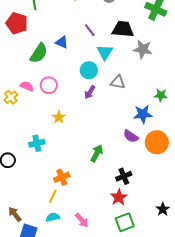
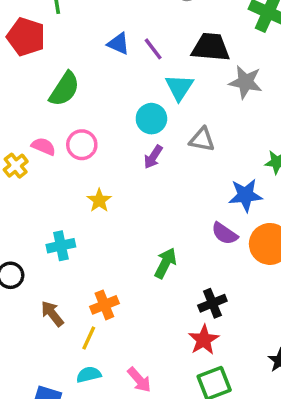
blue triangle: (62, 42) -> (118, 44), moved
brown arrow: (15, 214) -> (52, 314), moved

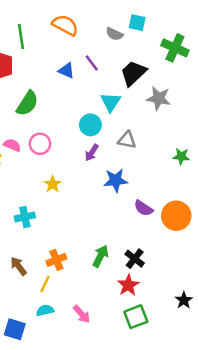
black trapezoid: (211, 47) -> (133, 73), turned -48
purple line: (153, 49) -> (92, 63), moved
blue star: (245, 195) -> (116, 180), moved
green arrow: (165, 263) -> (101, 256), moved
black cross: (212, 303) -> (135, 259), turned -30

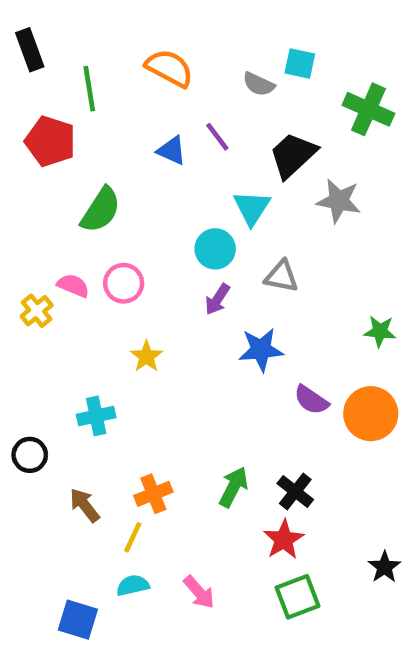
green star: (181, 156) -> (380, 331), moved

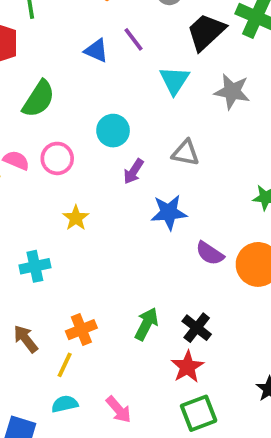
black trapezoid: (293, 155) -> (206, 32), moved
cyan triangle: (252, 208) -> (174, 80), moved
cyan circle: (215, 249) -> (113, 131), moved

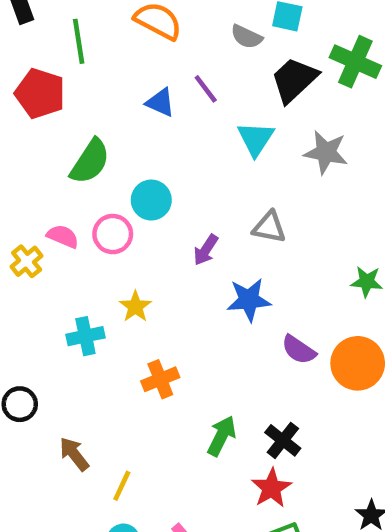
cyan circle: (113, 131) -> (151, 200), moved
cyan cross: (35, 266) -> (85, 336), moved
orange cross: (81, 330) -> (160, 379), moved

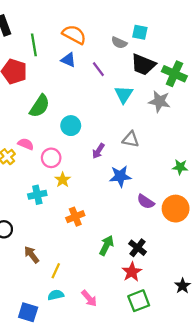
green cross: (355, 62) -> (174, 74), moved
black trapezoid: (294, 80) -> (143, 65), turned -115
blue triangle: (160, 102) -> (68, 60), moved
pink circle: (113, 234) -> (51, 158), moved

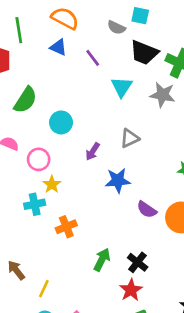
gray triangle: (131, 139) -> (130, 138), turned -36
cyan cross: (37, 195) -> (35, 204), moved

